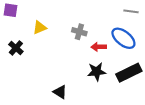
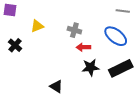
red arrow: (99, 47) -> (83, 47), moved

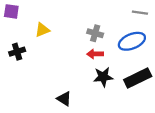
gray cross: (74, 30) -> (95, 33), moved
blue ellipse: (116, 36) -> (132, 41), turned -60
black cross: (15, 45) -> (17, 52), turned 32

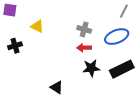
gray line: (140, 13) -> (124, 11), turned -72
yellow triangle: (42, 30) -> (37, 26), turned 48

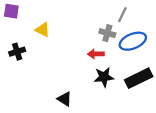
gray line: (124, 11) -> (122, 15), moved
gray cross: (84, 29) -> (107, 33), moved

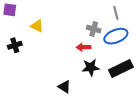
gray line: (122, 15) -> (116, 13), moved, turned -40
black triangle: (65, 99) -> (64, 87), moved

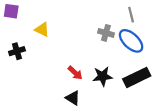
blue ellipse: (116, 36) -> (131, 41), turned 65
red arrow: (84, 47) -> (75, 73), moved, turned -136

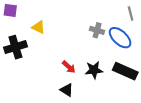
gray line: (131, 15) -> (131, 14), moved
black cross: (17, 51) -> (15, 47), size x1.5
black rectangle: (137, 77) -> (125, 71), turned 50

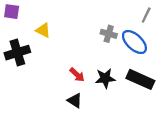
gray line: (131, 14) -> (146, 15), turned 40

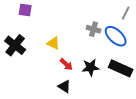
purple square: (12, 12) -> (25, 10), moved
yellow triangle: (43, 30) -> (53, 43), moved
black cross: (17, 53) -> (15, 45), turned -35

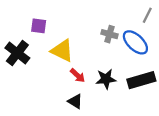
purple square: (25, 10) -> (39, 26), moved
yellow triangle: (53, 43) -> (62, 51), size x1.5
black rectangle: (121, 68) -> (141, 80), turned -40

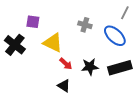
gray cross: (109, 34) -> (85, 25), moved

